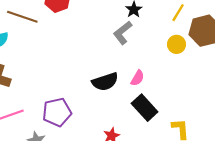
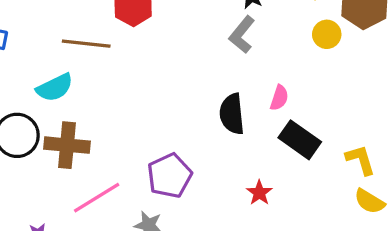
black semicircle: (105, 82) -> (232, 114), turned 115

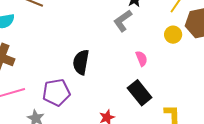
pink semicircle: (279, 98) -> (141, 59), moved, turned -56
black semicircle: (232, 114) -> (81, 62), moved

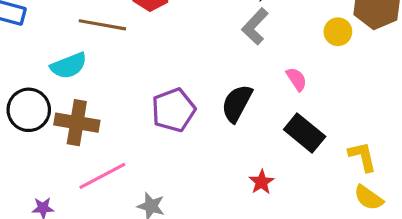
black semicircle: (81, 62) -> (237, 103), moved, turned 30
purple pentagon: (56, 92) -> (173, 110), moved

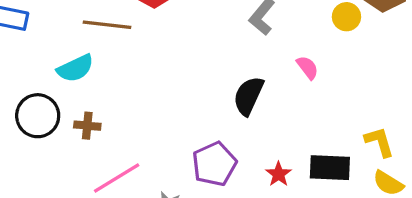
purple pentagon: (173, 110) -> (214, 164), moved
brown cross: (77, 123) -> (87, 126), size x0.6
black rectangle: (305, 133) -> (330, 168), moved, turned -33

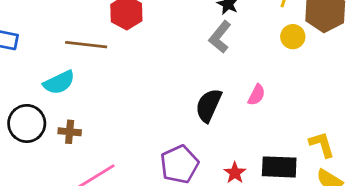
pink semicircle: (307, 67) -> (257, 95), moved, turned 65

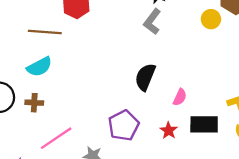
cyan semicircle: (59, 82) -> (39, 67), moved
pink semicircle: (257, 95) -> (180, 97), moved

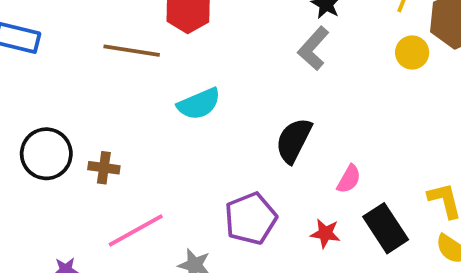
cyan semicircle: (39, 67) -> (199, 104), moved
black rectangle: (204, 124) -> (386, 228), turned 52
red star: (169, 131) -> (325, 233), turned -30

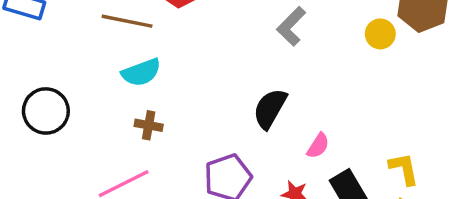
cyan semicircle: (199, 104) -> (141, 72), moved
brown cross: (104, 168) -> (149, 125), moved

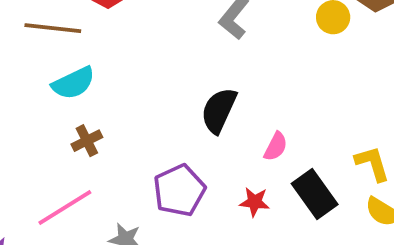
brown cross: (149, 125) -> (87, 141), turned -32

